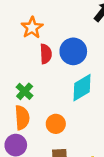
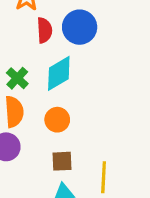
cyan diamond: (82, 88) -> (59, 73), moved

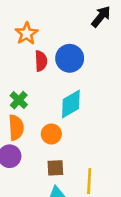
cyan diamond: (59, 73) -> (71, 104), moved

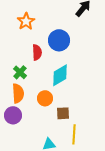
red semicircle: (41, 61) -> (37, 52), moved
brown square: (55, 168) -> (63, 113), moved

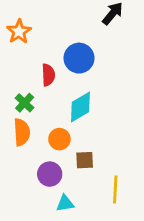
orange star: (26, 21) -> (19, 32), moved
purple circle: (13, 115) -> (50, 174), moved
yellow line: (74, 134) -> (115, 189), moved

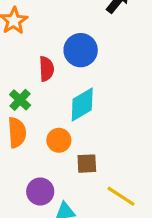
purple circle: (50, 174) -> (40, 192), moved
yellow line: (115, 189) -> (121, 196), turned -60

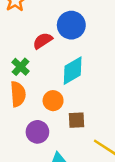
red semicircle: (46, 69) -> (43, 41), turned -120
purple circle: (40, 192) -> (37, 132), moved

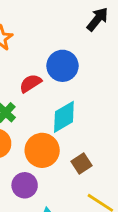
orange circle: (53, 101) -> (42, 150), size x1.5
brown square: (77, 120) -> (81, 163), moved, turned -30

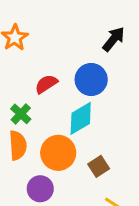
black arrow: (97, 19) -> (114, 39), moved
blue circle: (62, 66) -> (91, 79), moved

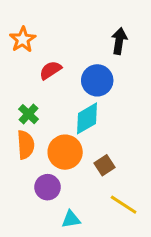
black arrow: (114, 39) -> (119, 41), turned -30
red semicircle: (46, 84) -> (50, 70), moved

